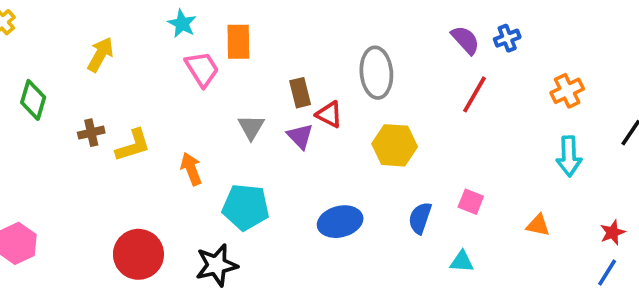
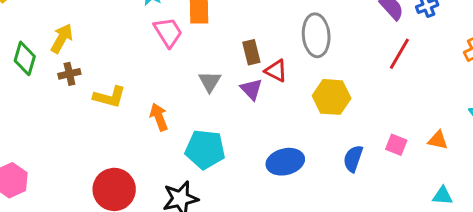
yellow arrow: (100, 55) -> (62, 38), moved
brown cross: (91, 133) -> (69, 74), moved
yellow L-shape: (133, 145) -> (110, 97), turned 32
orange triangle: (538, 225) -> (438, 140), moved
cyan triangle: (462, 262) -> (443, 196), moved

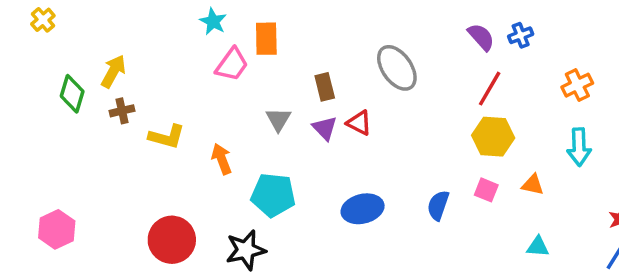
pink trapezoid: (168, 32) -> (232, 64), turned 68
gray ellipse: (316, 35) -> (397, 68), turned -30
red triangle: (276, 71) -> (359, 123), moved
yellow hexagon: (332, 97) -> (493, 137), moved

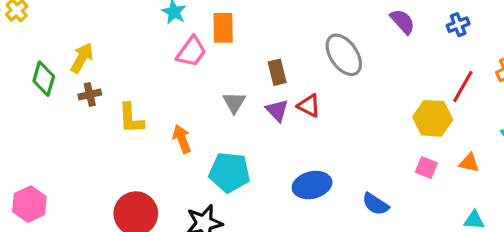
purple semicircle: (481, 37) -> (403, 21), moved
red line: (490, 89) -> (463, 87), moved
yellow L-shape: (167, 137) -> (131, 118), turned 72
blue semicircle: (438, 205) -> (376, 204), moved, turned -76

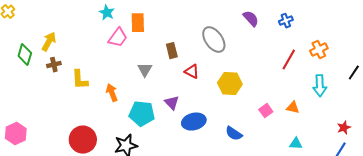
purple triangle: (277, 110) -> (172, 103), moved
yellow hexagon: (433, 118) -> (230, 84), moved
pink square: (426, 168) -> (266, 111), turned 32

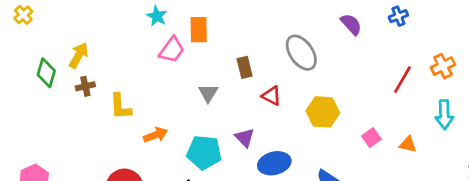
blue cross: (286, 21) -> (398, 16), moved
orange arrow: (112, 93) -> (156, 135), moved, turned 90
pink square: (266, 111) -> (371, 138), moved

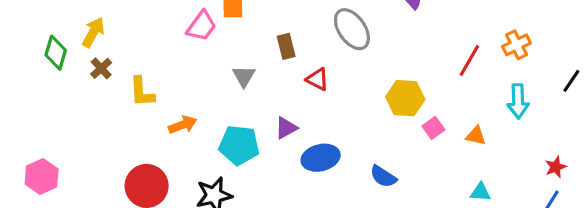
brown cross: (85, 86) -> (101, 68), turned -30
yellow hexagon: (323, 112) -> (405, 98), moved
purple triangle: (245, 138) -> (286, 128), turned 45

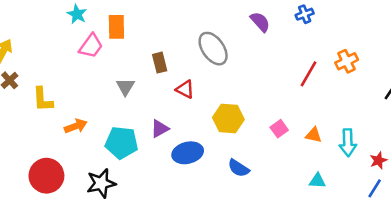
yellow hexagon: (405, 98) -> (228, 118), moved
cyan arrow: (518, 101) -> (348, 143), moved

